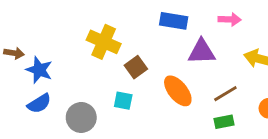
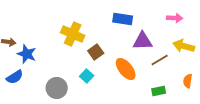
pink arrow: (230, 19) -> (175, 18), moved
brown line: (225, 94) -> (160, 60), moved
cyan square: (123, 101) -> (87, 76), turned 32
blue semicircle: (39, 103) -> (15, 77), moved

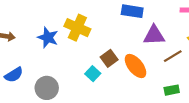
brown square: (96, 52) -> (109, 58), moved
blue star: (27, 54) -> (48, 38), moved
gray circle: (57, 88) -> (47, 88), moved

